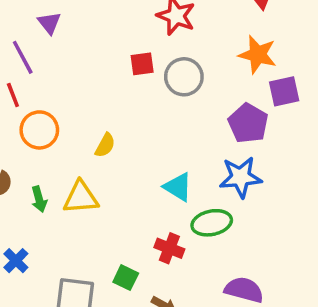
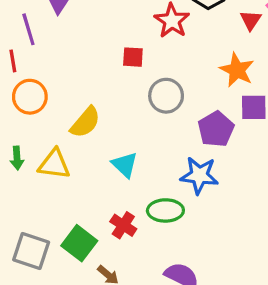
gray circle: (184, 77) -> (166, 96), moved
yellow semicircle: (105, 145) -> (85, 122), size x1.5
cyan triangle: (178, 187) -> (125, 165), moved
green square: (126, 278) -> (79, 243), size x1.5

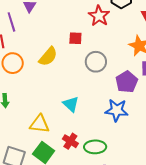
yellow semicircle: (85, 122) -> (48, 56), moved
yellow triangle: (54, 164) -> (40, 124), moved
green ellipse: (165, 210) -> (95, 147), moved

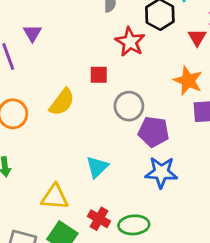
purple pentagon: (127, 82) -> (154, 132), moved, turned -30
cyan triangle: (71, 104) -> (97, 167), turned 36

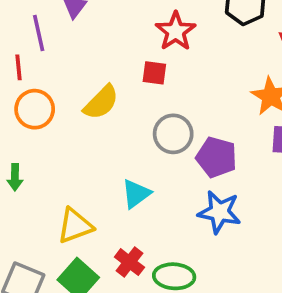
red star: (130, 42) -> (176, 31), moved
gray circle: (129, 106) -> (173, 134), moved
yellow triangle: (55, 197) -> (75, 226), turned -32

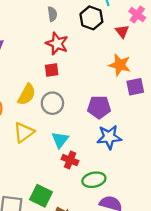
gray circle: (173, 134) -> (52, 103), moved
yellow triangle: (75, 226) -> (24, 132), moved
red cross: (129, 262) -> (70, 160), moved

